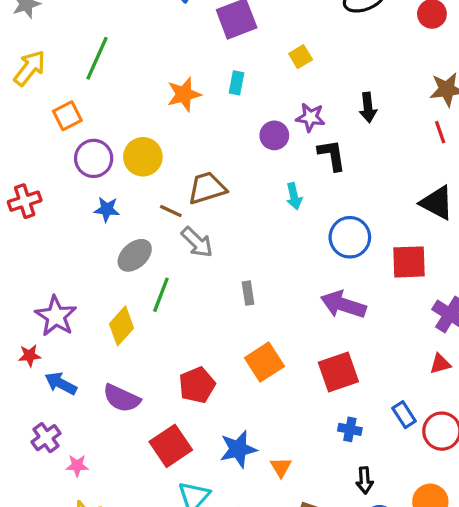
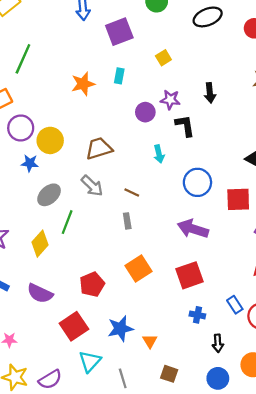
yellow circle: (143, 157) -> (50, 140), moved
brown line: (171, 211) -> (132, 193), moved
black arrow: (365, 480) -> (218, 343), moved

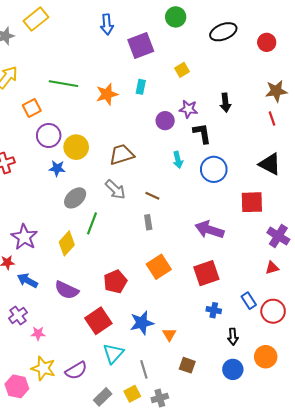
green line: (23, 59) -> (63, 84), moved, turned 76
blue circle: (197, 182) -> (214, 169), moved

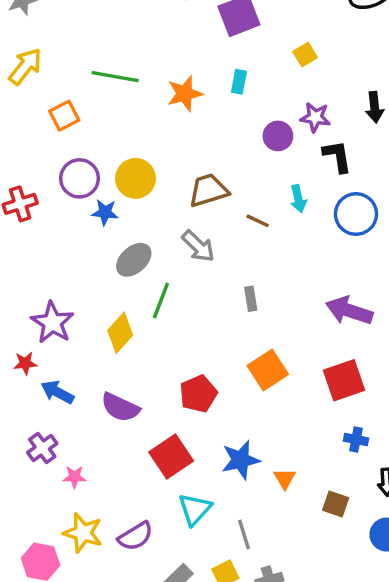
purple circle: (49, 135) -> (80, 178), moved
brown line: (152, 196) -> (258, 221), moved
brown square: (187, 365) -> (336, 504), moved

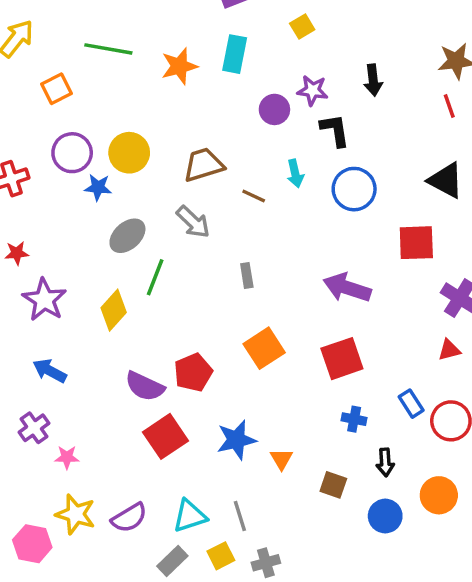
cyan rectangle: (239, 82) -> (235, 54), size x1.5
red star: (25, 363) -> (17, 253), moved
purple semicircle: (120, 407) -> (145, 386), moved
cyan triangle: (195, 509) -> (190, 516), moved, turned 30

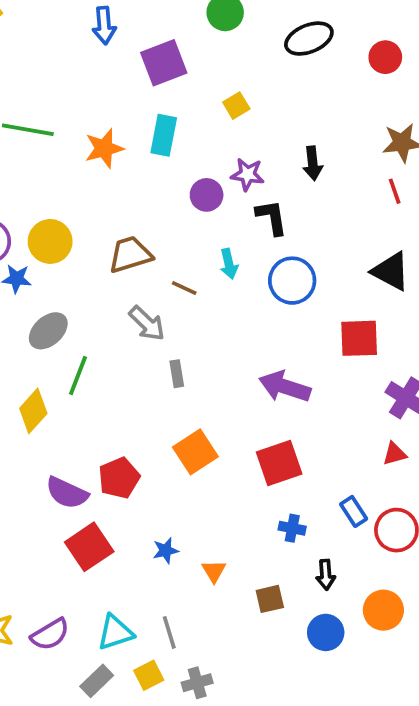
gray arrow: (193, 222) -> (147, 323), moved
blue star: (236, 440) -> (166, 551), size x0.6
brown square: (333, 485) -> (270, 599), turned -32

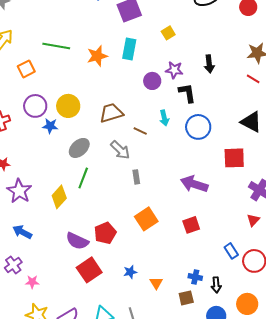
red line: (395, 191) -> (253, 79), turned -40
gray ellipse: (48, 331) -> (79, 148), moved
red triangle: (395, 454) -> (253, 220), turned -32
red square: (279, 463) -> (191, 225), size x0.7
blue cross: (292, 528) -> (195, 277), moved

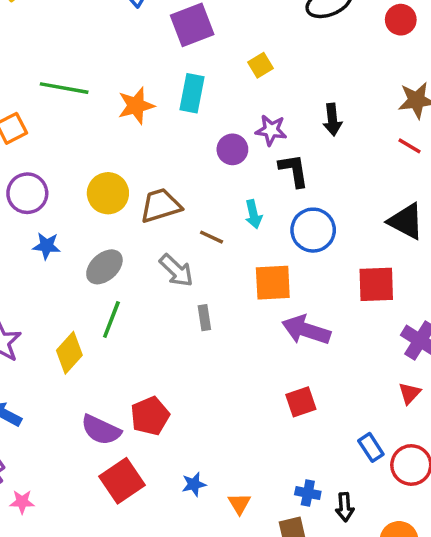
yellow circle: (68, 106) -> (108, 193), moved
blue star: (50, 126) -> (47, 246), moved
orange square: (146, 219) -> (273, 283), moved, turned 30

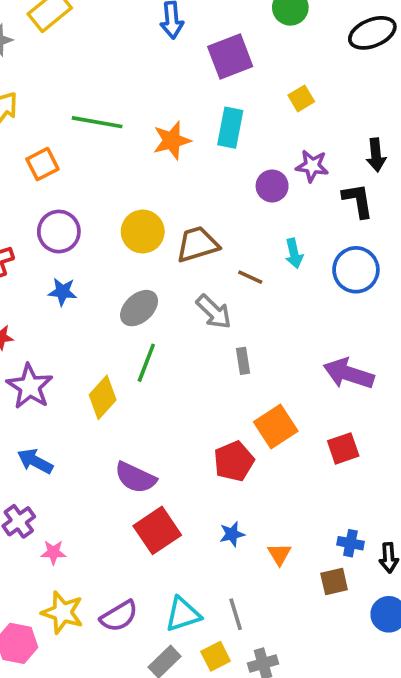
black L-shape: (294, 170) -> (358, 201), moved
blue star: (47, 246) -> (62, 292), moved
orange square: (273, 283) -> (276, 427), moved, turned -30
red pentagon: (150, 416) -> (234, 461), moved

